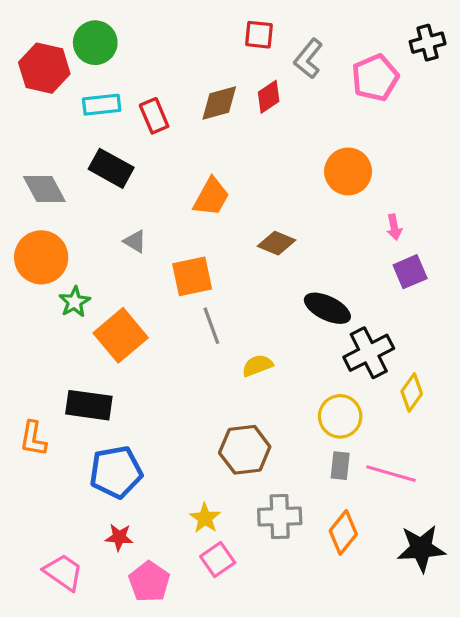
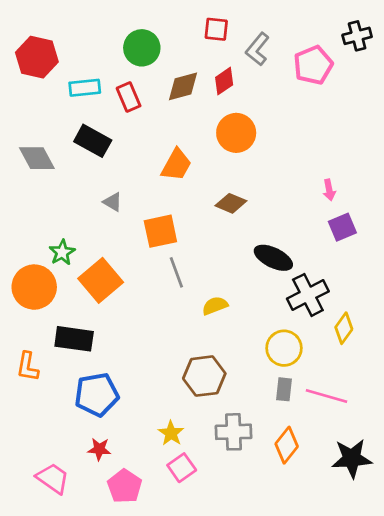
green circle: (95, 43) -> (142, 48), moved
orange circle: (348, 171) -> (236, 133), moved
orange circle: (41, 257) -> (34, 287), moved

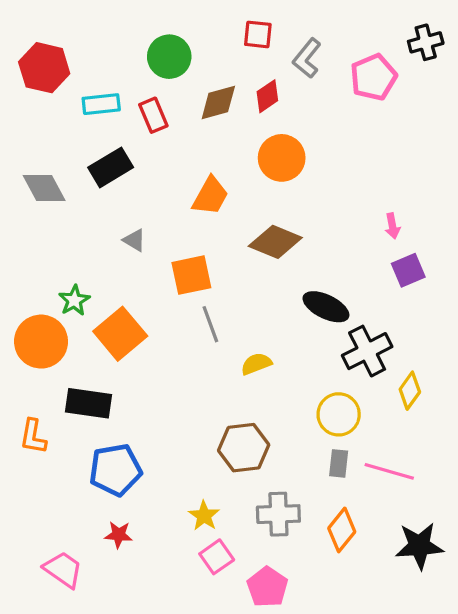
black rectangle: (93, 141) -> (111, 167), turned -60
brown diamond: (231, 203) -> (275, 242), size x1.4
pink pentagon: (125, 486) -> (267, 587), moved

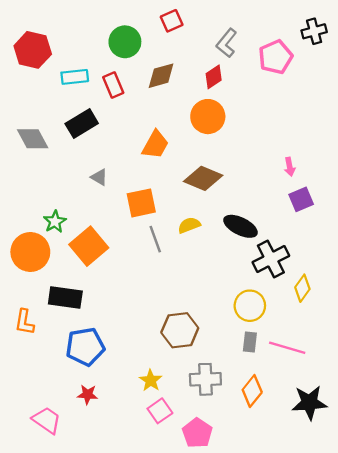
red square: (258, 34) -> (172, 21), moved, turned -30
red diamond: (267, 96) -> (214, 77), moved
yellow semicircle: (256, 364) -> (189, 225), moved

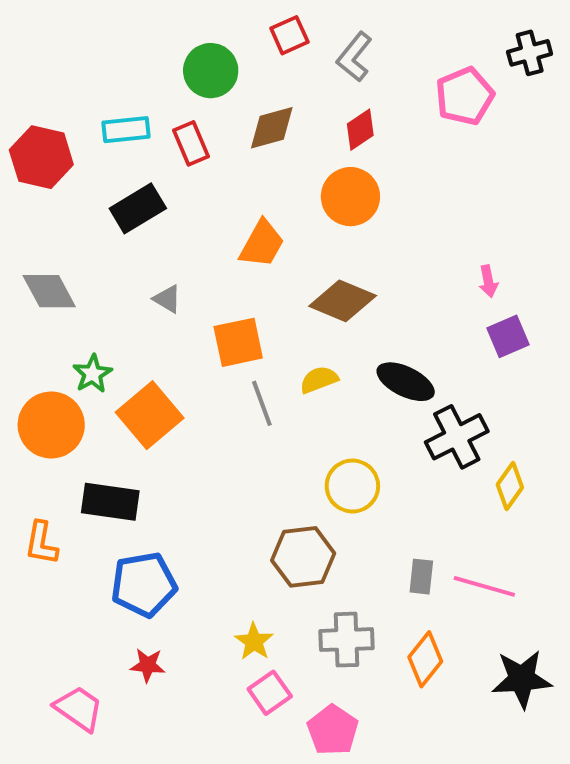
gray L-shape: (226, 43) -> (354, 57), moved
red hexagon: (33, 50) -> (41, 157), moved
gray diamond: (33, 139) -> (49, 291), moved
yellow circle: (250, 306) -> (352, 486), moved

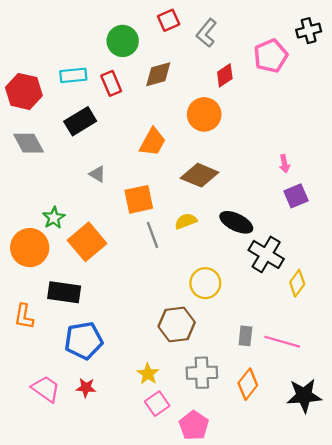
red diamond: (360, 130) -> (225, 75), moved
gray diamond: (49, 291) -> (29, 143), moved
black cross: (457, 437) -> (266, 254), turned -32
pink trapezoid: (79, 708) -> (46, 389), moved

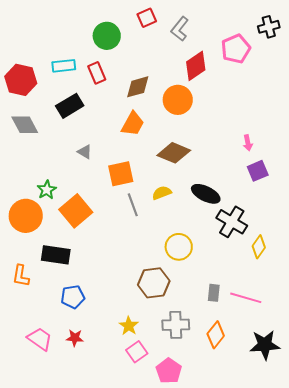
brown diamond: (158, 74) -> (138, 87), moved
red diamond: (225, 75) -> (196, 66), size x1.4
blue pentagon: (84, 341) -> (73, 297), size x0.7

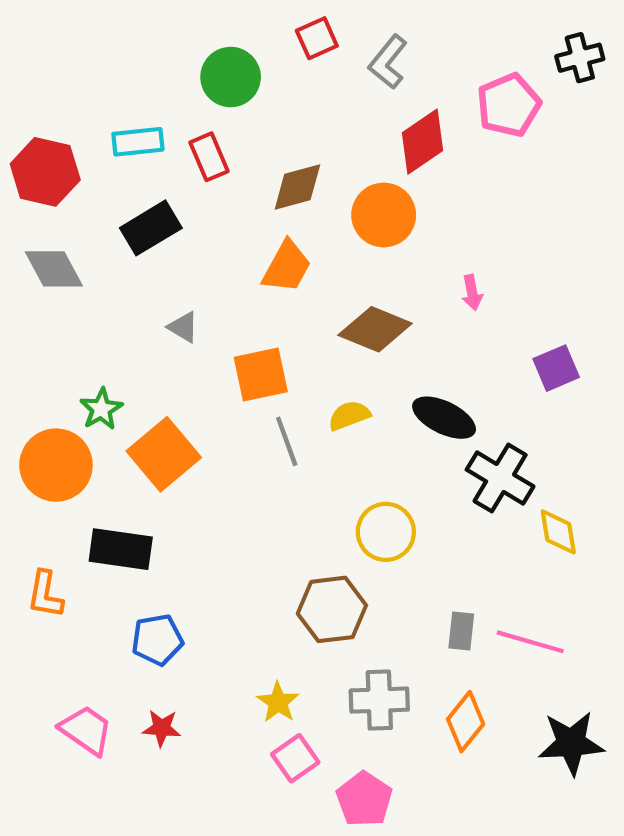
pink arrow: (248, 143) -> (472, 293), moved
yellow diamond: (259, 247) -> (558, 532), turned -45

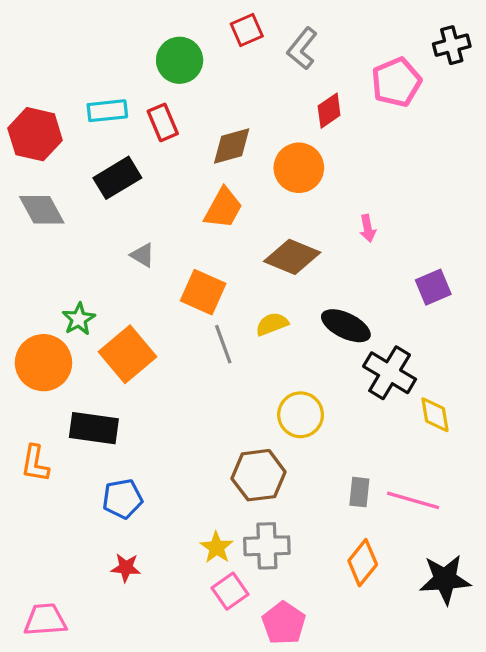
red diamond: (422, 142) -> (329, 111), size x0.7
orange square: (261, 375) -> (203, 292), turned 36
gray cross: (379, 700) -> (267, 546), moved
pink trapezoid: (86, 730) -> (45, 620), moved, turned -39

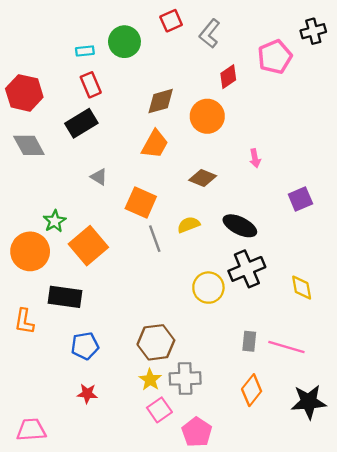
cyan rectangle: (107, 111) -> (85, 51), moved, size x0.7
red rectangle: (163, 122) -> (91, 85), moved
brown diamond: (292, 257) -> (203, 178), size x0.7
black cross: (390, 373) -> (247, 269), moved, turned 36
brown hexagon: (259, 475) -> (156, 342), moved

